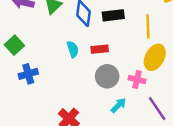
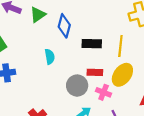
black rectangle: (113, 15) -> (92, 44), moved
red rectangle: (100, 49) -> (95, 72), moved

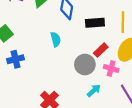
red rectangle: (95, 72) -> (101, 50), turned -40

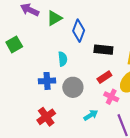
blue cross: (16, 59) -> (47, 81), moved
gray circle: (85, 65) -> (73, 87), moved

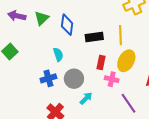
red rectangle: (104, 77) -> (101, 62), turned -32
cyan arrow: (91, 115) -> (86, 98), moved

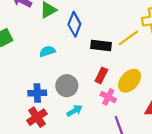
yellow line: (120, 35) -> (128, 38), moved, turned 42
cyan semicircle: (58, 55) -> (47, 51), moved, turned -104
blue cross: (48, 78) -> (37, 93), moved

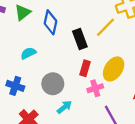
black rectangle: (101, 45) -> (80, 39), turned 72
blue cross: (37, 93) -> (15, 86), moved, turned 30
pink cross: (108, 97) -> (95, 88), turned -35

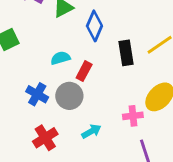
red rectangle: (85, 68) -> (84, 71), moved
gray circle: (53, 84) -> (69, 96), moved

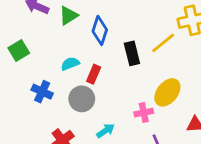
blue cross: (37, 94) -> (42, 92), moved

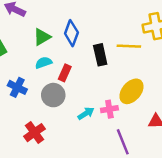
green triangle: (69, 16) -> (42, 37), moved
yellow line: (163, 43) -> (129, 46), turned 40
cyan arrow: (106, 131) -> (86, 113), moved

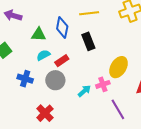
green triangle: (42, 37) -> (39, 34), turned 42
yellow line: (129, 46) -> (89, 13), moved
red rectangle: (65, 73) -> (62, 61), turned 40

